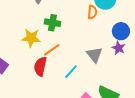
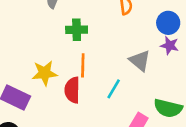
yellow star: (31, 38) -> (45, 73), moved
orange line: (52, 50) -> (83, 65), turned -42

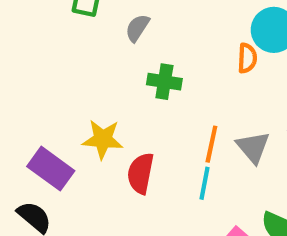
orange line: (83, 65) -> (211, 144), moved
cyan line: (114, 89) -> (204, 183), turned -30

